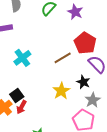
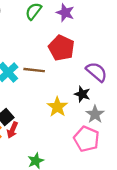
red pentagon: (85, 43) -> (61, 48), moved
brown line: (63, 58) -> (34, 70), moved, turned 42

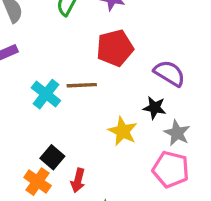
red pentagon: (61, 48) -> (115, 48), turned -30
red arrow: (12, 130) -> (78, 180), moved

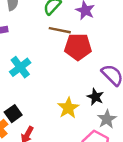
brown line: (82, 85) -> (60, 30), moved

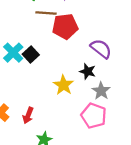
black square: (13, 114) -> (31, 54), moved

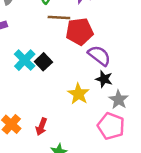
purple semicircle: (101, 49) -> (99, 56), moved

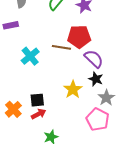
brown line: (59, 17) -> (61, 47), moved
black square: (43, 62) -> (37, 100), moved, turned 32
red arrow: (41, 127) -> (39, 114), turned -144

